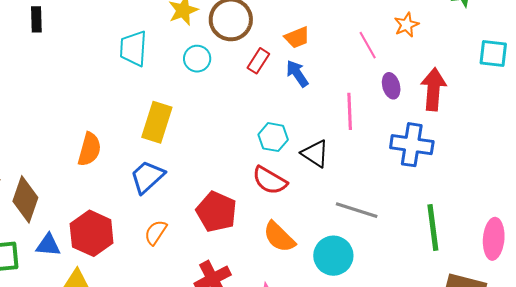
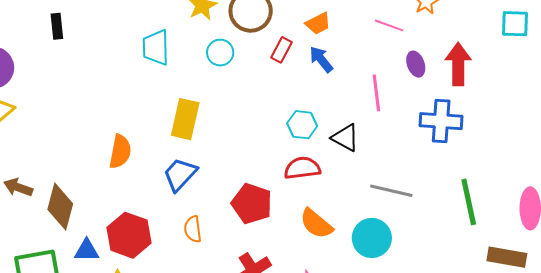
pink line: (368, 45) -> (389, 25), turned -36
red semicircle: (270, 180) -> (302, 168), turned 147
orange semicircle: (156, 232) -> (193, 229), turned -36

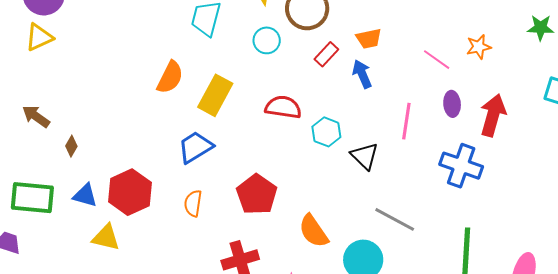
orange semicircle: (120, 152) -> (170, 77), moved
red semicircle: (302, 168) -> (283, 107), moved
brown diamond: (60, 207) -> (71, 146), size x0.5

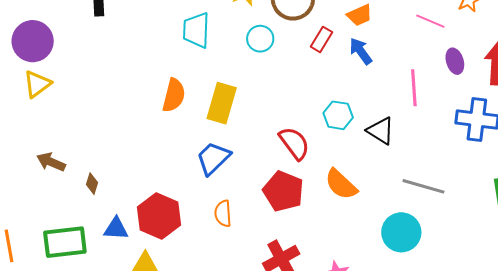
red semicircle: (283, 107) -> (294, 143), moved, turned 57
orange semicircle: (313, 231) -> (341, 184), moved

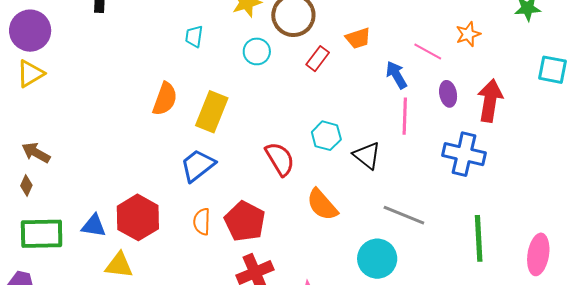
cyan trapezoid: (196, 30) -> (194, 36), size x0.6
blue arrow: (361, 51) -> (396, 75), moved
brown diamond: (92, 184) -> (26, 185), moved
red pentagon: (283, 191) -> (245, 221), moved

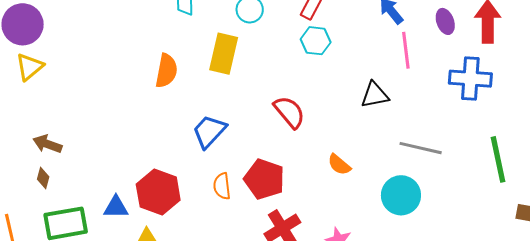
yellow rectangle: (212, 112) -> (224, 54), moved
cyan hexagon: (326, 136) -> (316, 41), moved
black triangle: (367, 155) -> (375, 95), turned -40
orange semicircle: (322, 205) -> (339, 165), moved, size x0.7

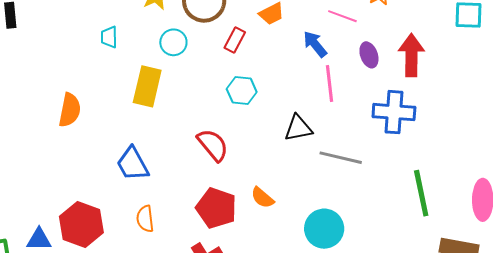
cyan hexagon: (316, 41) -> (242, 91), moved
orange semicircle: (166, 71) -> (70, 110), moved
blue trapezoid: (209, 131) -> (133, 164), turned -72
gray line: (421, 148) -> (341, 158), moved
red pentagon: (264, 179) -> (216, 208), moved

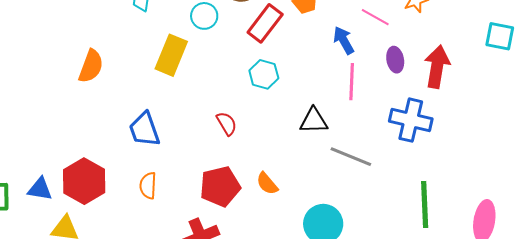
red rectangle: (235, 40) -> (265, 23), size x1.5
red semicircle: (213, 145) -> (227, 124), size x0.7
red pentagon: (216, 208) -> (220, 186), turned 30

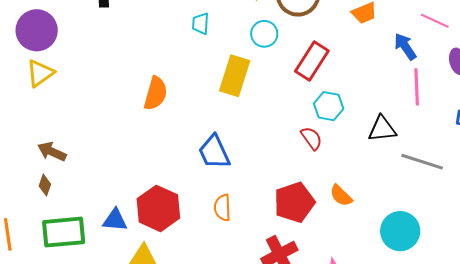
red rectangle: (265, 23) -> (312, 61), moved
cyan hexagon: (264, 74) -> (329, 106), moved
red semicircle: (227, 124) -> (312, 138), moved

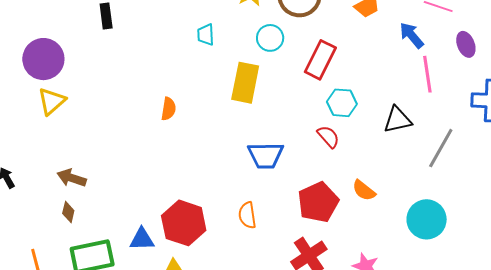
orange semicircle: (156, 93) -> (168, 109), size x0.7
blue trapezoid: (214, 152) -> (266, 155), moved, turned -60
gray line: (422, 162) -> (441, 148), turned -72

